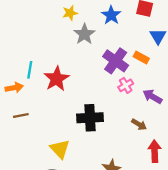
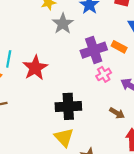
purple cross: (116, 61) -> (94, 50), turned 35
yellow triangle: (60, 149) -> (64, 137), moved

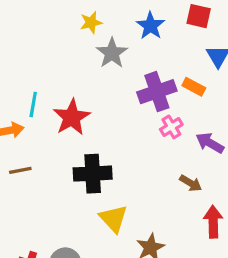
black cross: (68, 106) -> (93, 174), moved

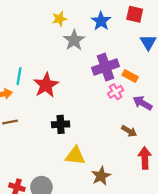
orange rectangle: (194, 87) -> (130, 76), moved
black cross: (93, 174) -> (61, 124), size x0.7
yellow triangle: (114, 219) -> (75, 156), turned -40

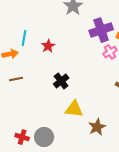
red star: (46, 85) -> (48, 46), size x0.6
black cross: (61, 124) -> (61, 81), turned -35

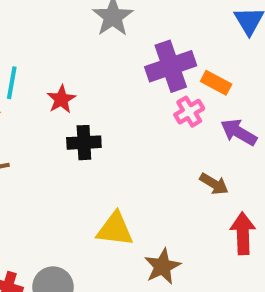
black cross: (61, 81) -> (84, 143), moved, turned 35

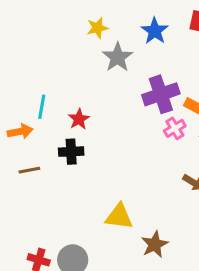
black cross: (84, 143) -> (71, 152), moved

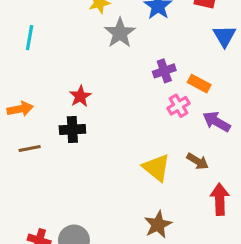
purple cross: (161, 94) -> (164, 71), size x0.6
cyan line: (42, 107) -> (30, 38), moved
yellow triangle: (119, 217) -> (156, 168), moved, turned 32

